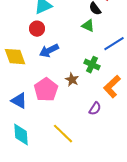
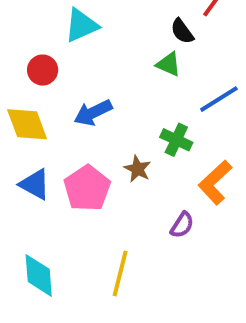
red circle: (37, 29) -> (43, 70), moved
blue triangle: (19, 101) -> (35, 184), moved
yellow line: (63, 134) -> (120, 273), turned 60

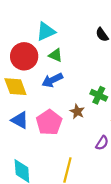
green triangle: (169, 64) -> (56, 55), moved
red circle: (43, 70) -> (24, 56), size x1.6

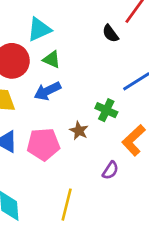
pink pentagon: (49, 122) -> (43, 144), turned 30

